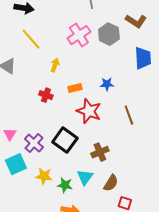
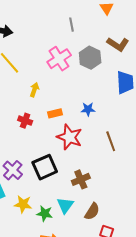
black square: (65, 140) -> (45, 167), turned 30

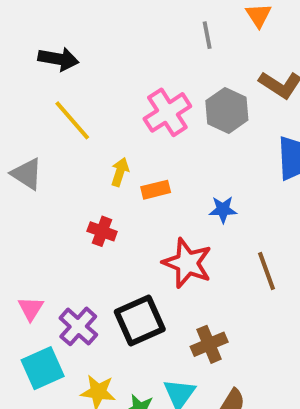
gray line: (71, 25) -> (207, 35), moved
orange rectangle: (55, 113) -> (156, 190), moved

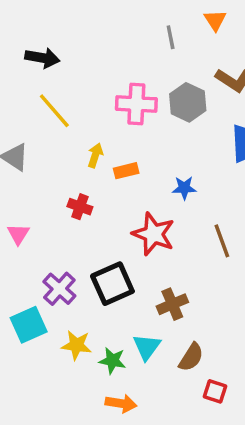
pink cross: (167, 112) -> (136, 104), turned 36
pink triangle: (31, 309) -> (18, 234), moved

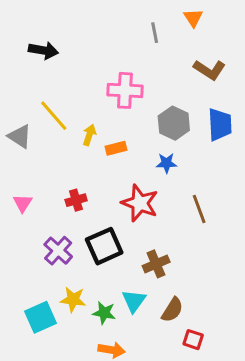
gray hexagon: (188, 102) -> (174, 123), moved
yellow line: (54, 111) -> (54, 116), moved
red cross: (80, 207) -> (76, 200), moved, turned -36
cyan square: (29, 325) -> (40, 317), moved

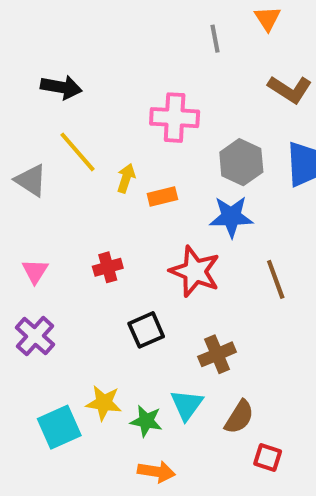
black arrow: (43, 50) -> (61, 87), moved
blue star: (166, 163) -> (231, 217), size x1.5
black square: (104, 246) -> (146, 330), size x0.7
purple cross: (58, 251) -> (35, 336), moved

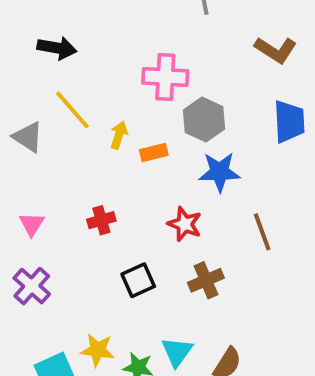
gray hexagon: (241, 162) -> (204, 120), moved
red star: (195, 271) -> (185, 224), size x0.7
brown cross: (217, 354) -> (206, 280), moved

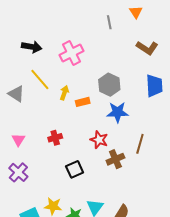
pink cross: (165, 77) -> (72, 53), moved, turned -30
brown line: (262, 232) -> (140, 144), turned 36
brown cross: (206, 280) -> (115, 159), moved

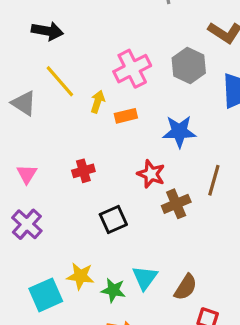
pink cross: (72, 53) -> (132, 69), moved
gray hexagon: (109, 85) -> (189, 66), moved

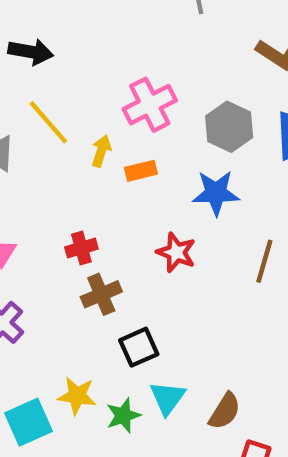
gray hexagon: (189, 66) -> (229, 127), moved
brown cross: (176, 204) -> (101, 294), moved
black square: (113, 220) -> (139, 347), moved
green star: (113, 290) -> (123, 416), turned -30

